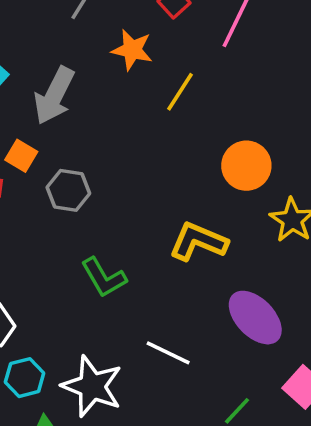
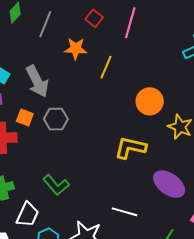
gray arrow: (54, 96) -> (37, 81), turned -44
gray hexagon: (68, 190) -> (56, 119), moved
green L-shape: (104, 278) -> (56, 185), moved

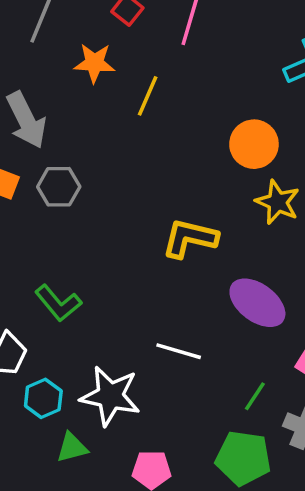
orange circle: (150, 101) -> (254, 144), moved

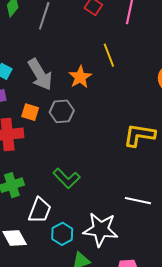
orange star: (94, 63) -> (80, 77), moved, turned -30
yellow line: (148, 96) -> (109, 55), turned -40

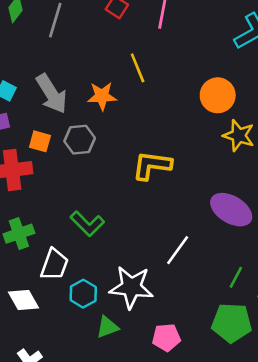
orange star: (80, 77) -> (102, 96), turned 30
yellow L-shape: (139, 135) -> (152, 165), moved
white line: (138, 201) -> (178, 250), turned -65

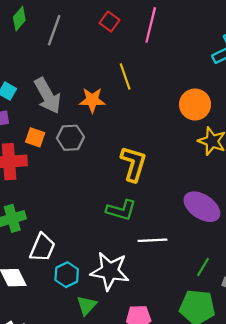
yellow L-shape: (152, 165) -> (133, 164), turned 96
green L-shape: (87, 224) -> (121, 210), moved, turned -32
white line: (178, 250) -> (153, 240), turned 48
green triangle: (107, 327) -> (87, 305), turned -30

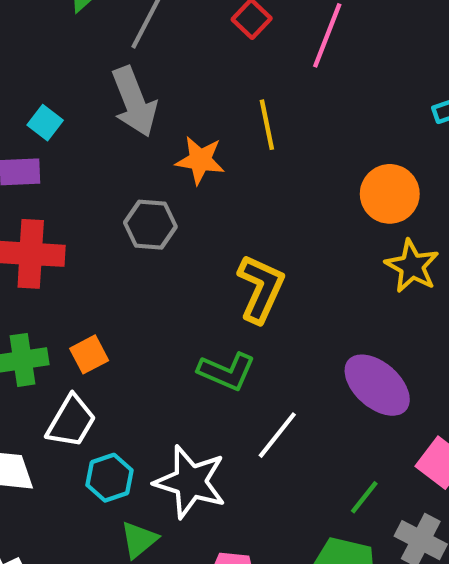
gray arrow: (48, 96) -> (134, 102), moved
orange square: (35, 137) -> (89, 354), moved, turned 36
white line: (153, 240) -> (277, 435), turned -56

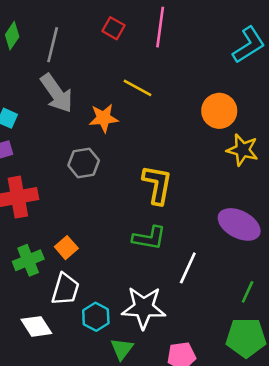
yellow line: (267, 125) -> (138, 88), turned -36

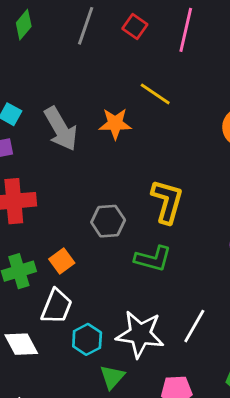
gray line: (53, 45) -> (86, 26), moved
gray arrow: (57, 93) -> (61, 129), moved
gray hexagon: (84, 163) -> (108, 221), moved
white line: (188, 268) -> (194, 326), moved

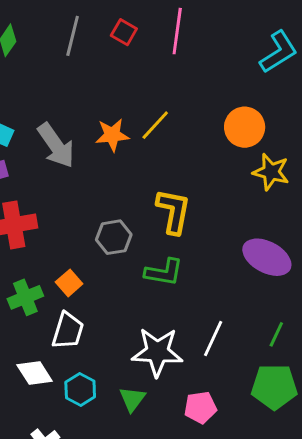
yellow line: (155, 94) -> (155, 125), moved, turned -76
cyan hexagon: (87, 339) -> (80, 390), moved

